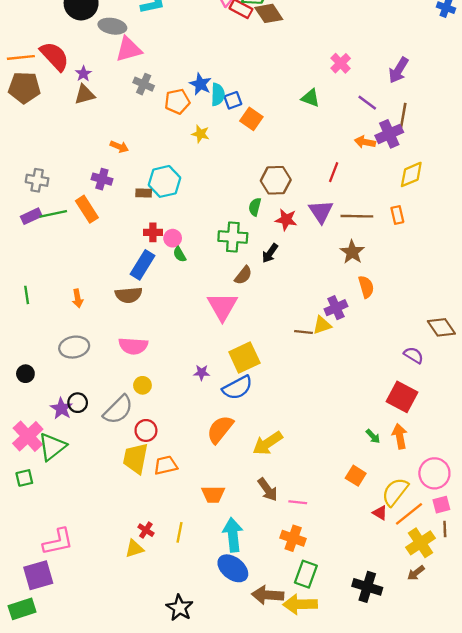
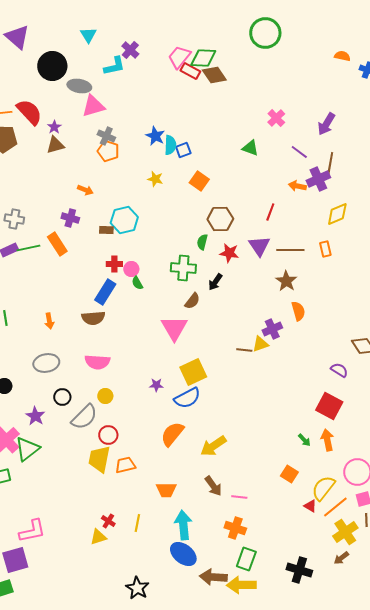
orange pentagon: (177, 101) -> (108, 151), moved, turned 30
orange square: (251, 119) -> (199, 181), moved
black circle: (78, 403) -> (62, 397), moved

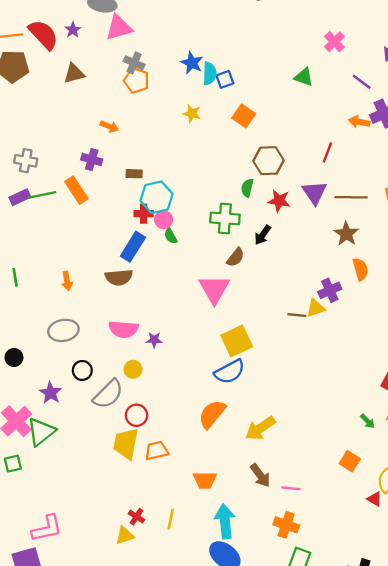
purple star: (54, 127) -> (73, 30), moved
cyan hexagon: (124, 220) -> (157, 197), moved
purple star: (156, 385) -> (154, 340), moved

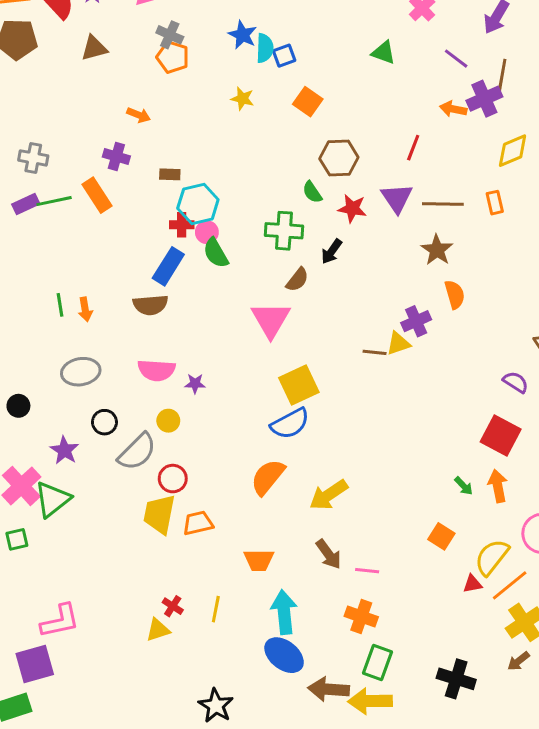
green semicircle: (247, 188) -> (312, 192), turned -48
green semicircle: (171, 236) -> (216, 253), size x1.5
green line: (15, 277) -> (60, 305), moved
red triangle: (375, 499) -> (473, 584), turned -42

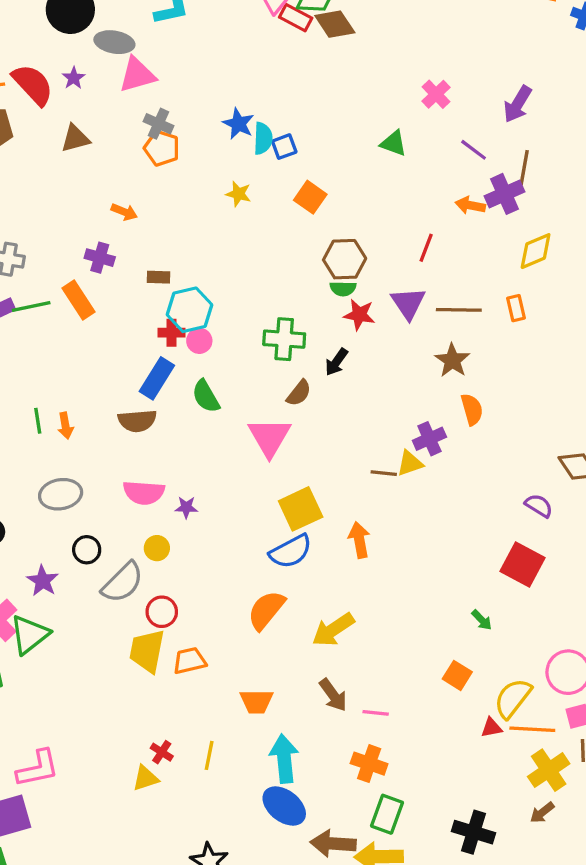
green semicircle: (312, 192) -> (343, 289), moved, turned -55
green semicircle: (216, 253) -> (206, 396), moved
orange arrow: (498, 486) -> (359, 540), moved
orange line: (510, 585) -> (532, 729), turned 42

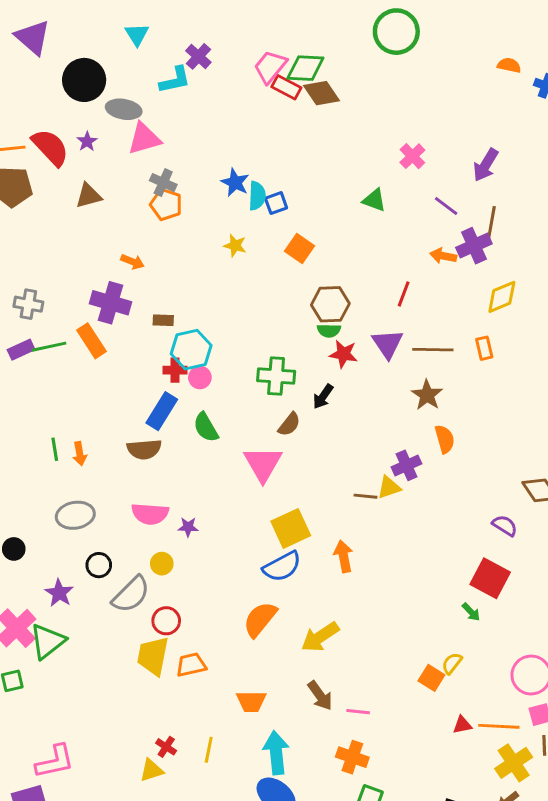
purple cross: (100, 258) -> (110, 303), size x1.5
green arrow: (482, 620) -> (471, 612), moved
yellow semicircle: (513, 698) -> (452, 663), moved, size x0.6

